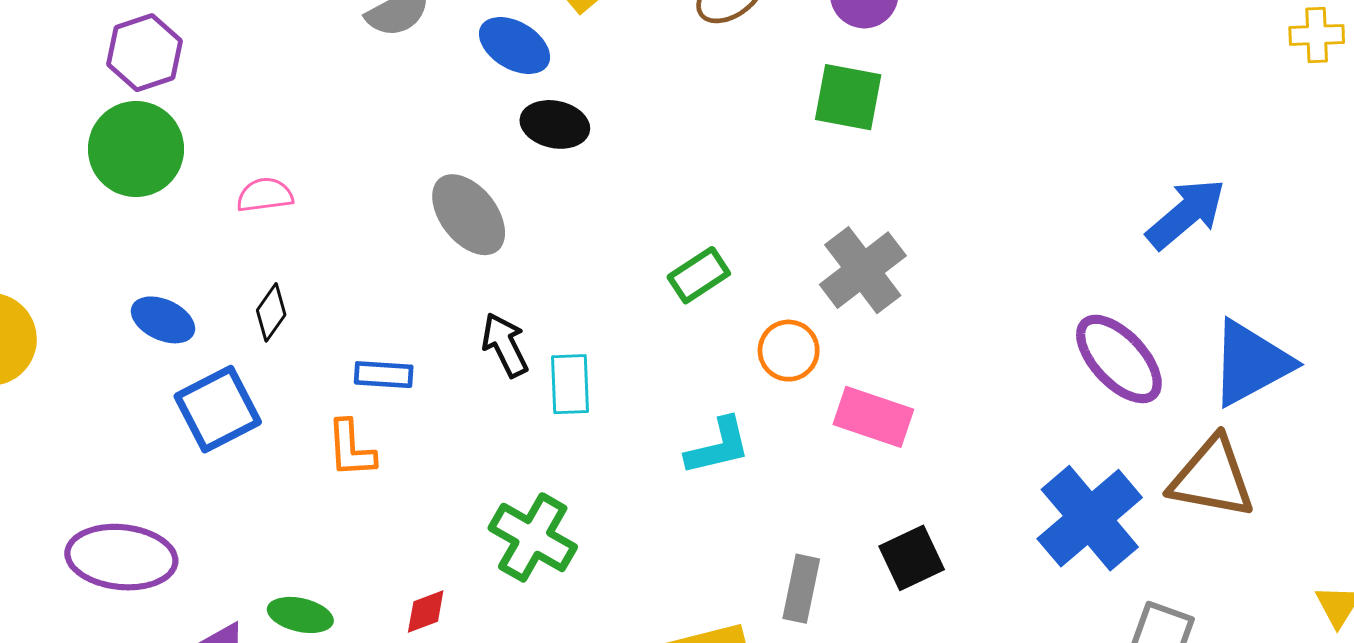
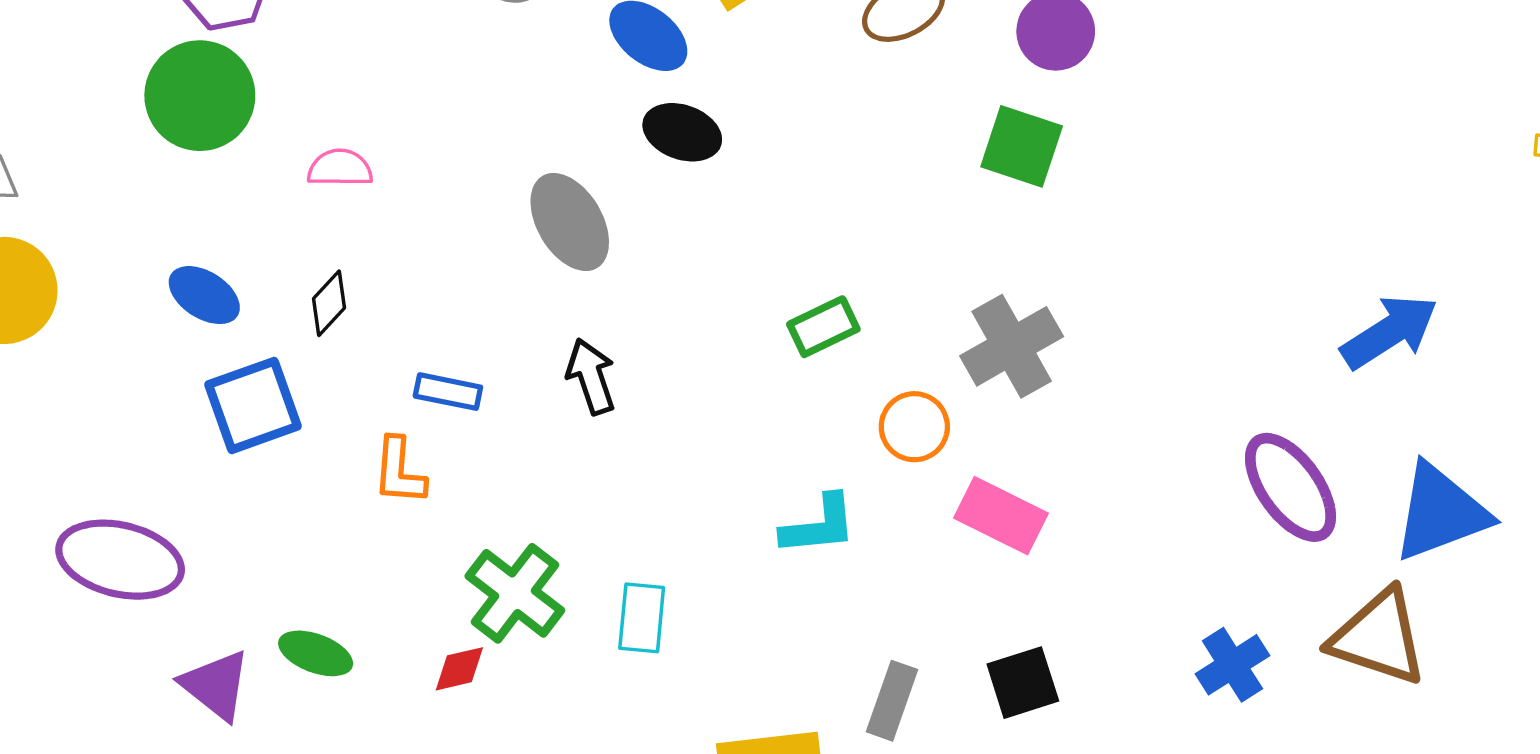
cyan rectangle: (570, 384) -> (642, 618), moved
blue cross: (1090, 518) -> (1232, 665), size x0.6
green cross: (533, 537) -> (515, 593), moved

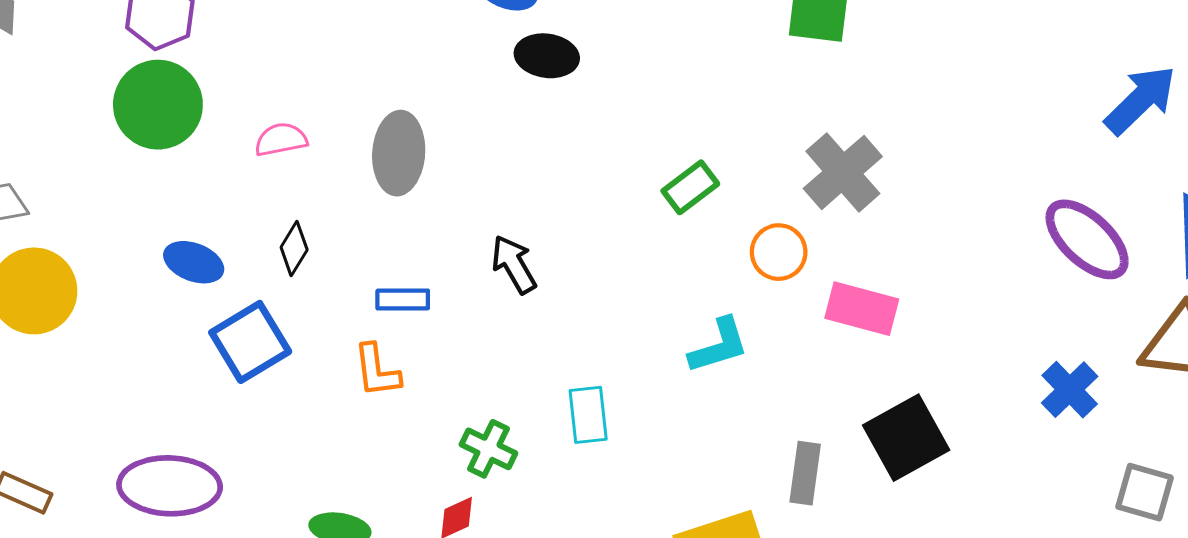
gray ellipse: (570, 222) -> (399, 153), moved, turned 46
green cross: (515, 593) -> (488, 449), size x0.7
cyan rectangle: (642, 618) -> (588, 415), moved
black square: (1023, 683) -> (906, 438), size x1.4

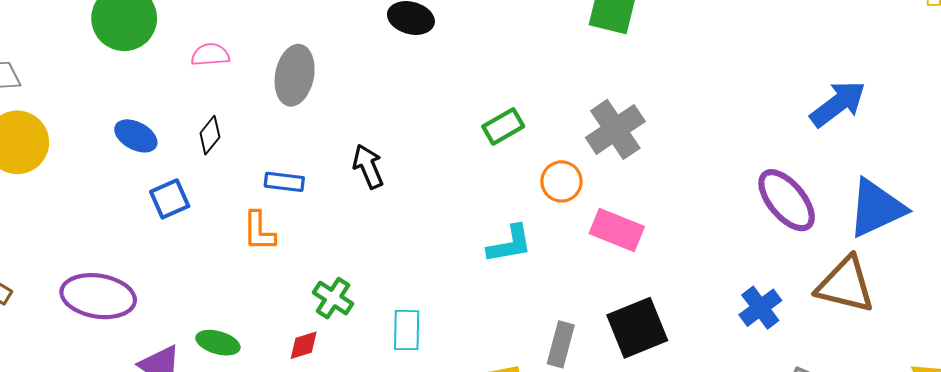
blue square: (250, 342) -> (170, 199), size x0.7
cyan rectangle: (588, 415) -> (407, 330), moved

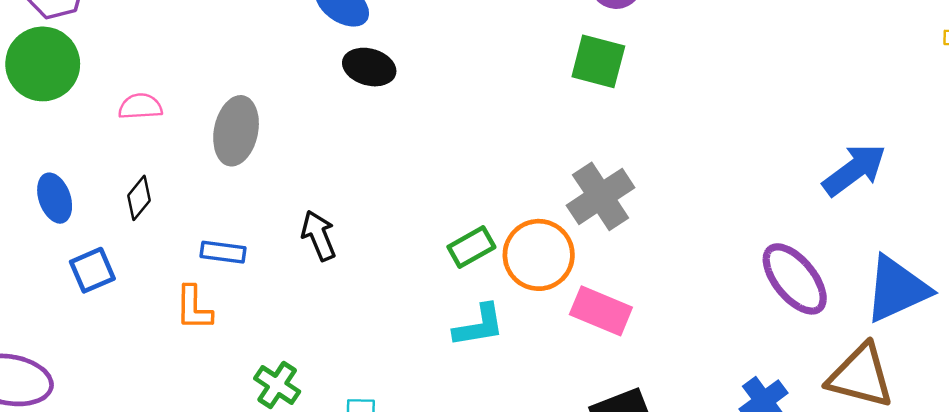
green rectangle: (503, 126) -> (471, 247), moved
blue ellipse: (136, 136) -> (55, 198), turned 42
orange circle: (562, 181) -> (539, 255), size x1.5

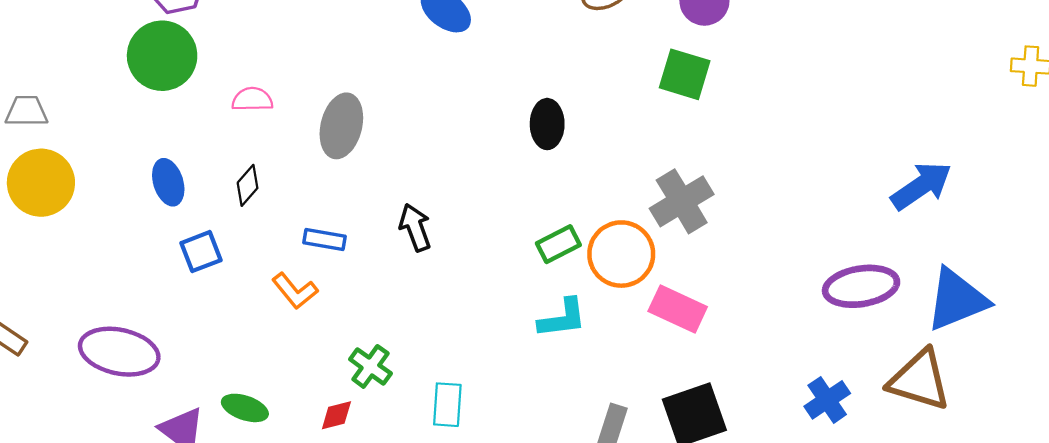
black ellipse: (369, 67) -> (547, 124), moved, turned 72
purple ellipse: (795, 279) -> (861, 286), turned -62
orange L-shape: (194, 308) -> (295, 291), turned -42

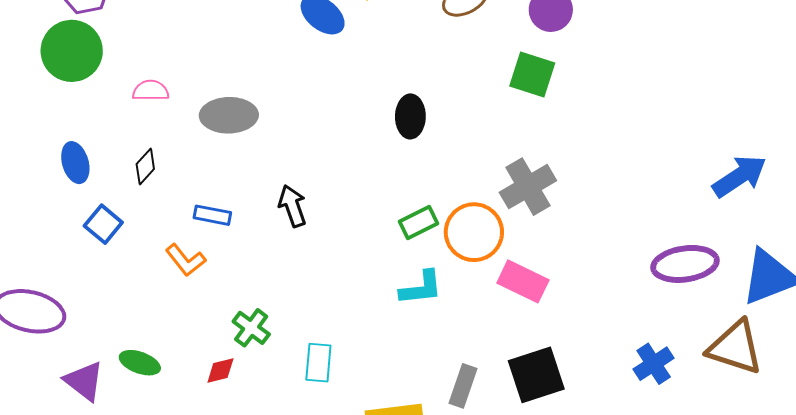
gray ellipse: (341, 126) -> (229, 115), turned 74
blue square: (201, 252) -> (103, 224), turned -30

